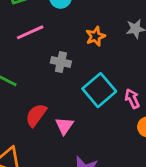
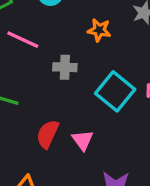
pink line: (30, 32) -> (23, 40), turned 60
orange star: (95, 36) -> (99, 30), turned -30

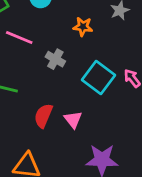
gray cross: (65, 67) -> (55, 59), turned 30

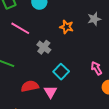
cyan square: (98, 77) -> (61, 72), moved, size x0.7
red semicircle: (43, 116) -> (30, 86), turned 48

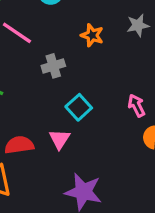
gray cross: (44, 47) -> (53, 66), turned 32
red semicircle: (30, 86) -> (19, 145), moved

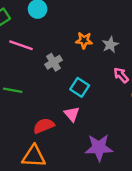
gray star: (138, 25) -> (110, 45), moved
orange star: (92, 35) -> (84, 40), moved

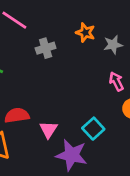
cyan square: (80, 87) -> (93, 129), moved
pink triangle: (72, 114) -> (48, 129), moved

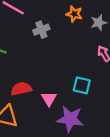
cyan square: (93, 129) -> (82, 85), moved, turned -30

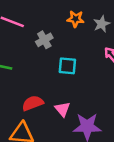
cyan square: (82, 85) -> (67, 66), moved

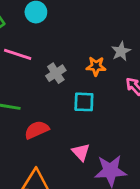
orange star: (76, 19) -> (96, 66), moved
red semicircle: (33, 103) -> (37, 130), moved

